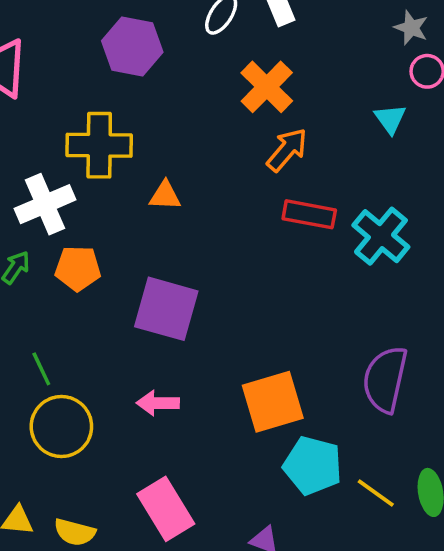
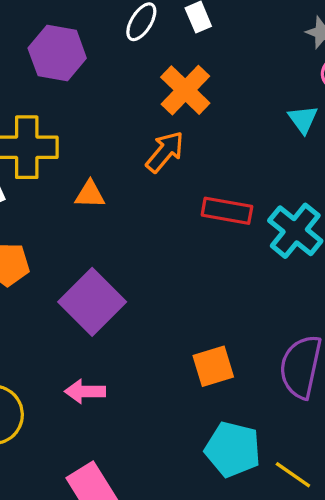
orange arrow: (287, 150) -> (165, 152), moved
purple square: (166, 309) -> (92, 302), turned 30
orange square: (273, 402) -> (213, 366), moved, size x0.7

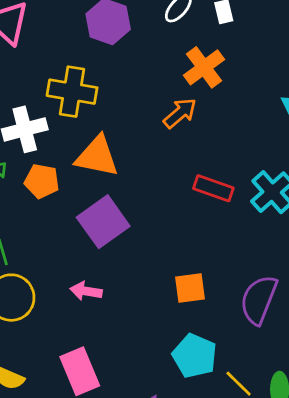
orange triangle: (90, 194) -> (97, 156), moved, size x1.8
red rectangle: (227, 211) -> (213, 188), moved

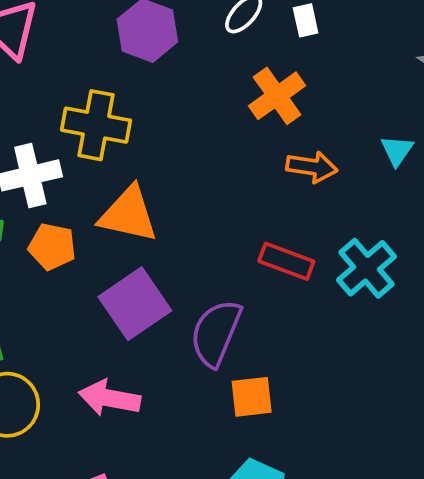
orange arrow: (180, 113) -> (312, 167), moved, turned 48
pink arrow: (86, 291) -> (109, 398), size x1.4
purple semicircle: (259, 300) -> (216, 333), moved

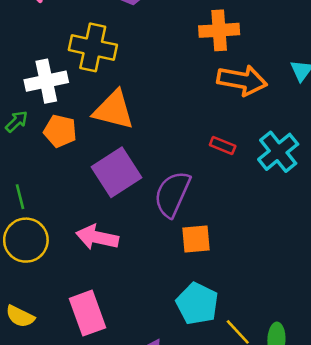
orange cross: (277, 96) -> (219, 30), turned 30
orange arrow: (312, 167) -> (242, 80), size x1.4
red rectangle: (286, 261) -> (223, 145), size x0.7

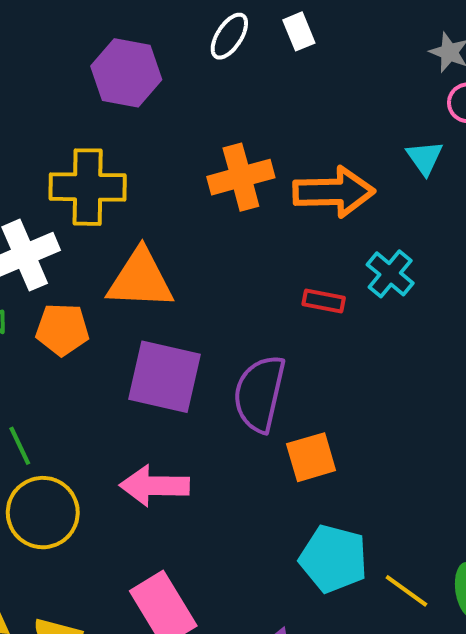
orange cross: (219, 30) -> (241, 177), moved
cyan cross: (278, 152) -> (390, 274), moved, size x0.7
purple square: (117, 172) -> (165, 377), turned -33

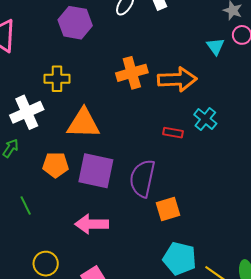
cyan triangle: (425, 158) -> (216, 46), moved
yellow cross: (88, 187) -> (57, 79), size x0.7
orange pentagon: (62, 329) -> (56, 165), moved
yellow circle: (43, 513) -> (46, 264), moved, size x0.7

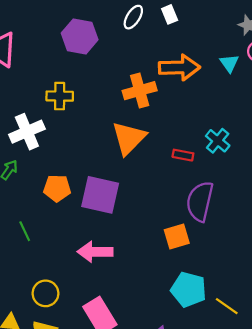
orange arrow: (177, 79) -> (179, 68), moved
orange triangle: (83, 123) -> (129, 138), moved, turned -48
purple semicircle: (142, 178) -> (200, 201), moved

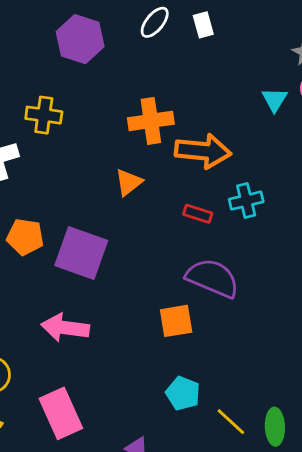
orange arrow: (179, 68) -> (203, 151), moved
orange triangle: (129, 138) -> (129, 182), size x0.6
cyan cross: (218, 141) -> (246, 201), turned 30
purple semicircle: (200, 201) -> (213, 278), turned 93
cyan pentagon: (189, 290) -> (183, 393), size x0.7

